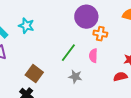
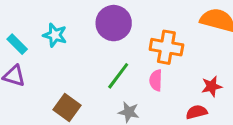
purple circle: (86, 17) -> (114, 23), moved
orange cross: (100, 34) -> (166, 47), size x1.5

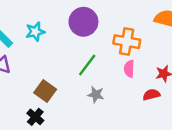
cyan star: (55, 35) -> (35, 32), turned -30
pink semicircle: (156, 80) -> (129, 69), moved

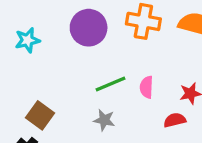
orange cross: (127, 42) -> (143, 21), moved
green line: (87, 65) -> (110, 84), moved, turned 30

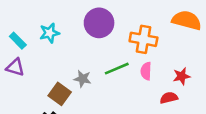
orange cross: (143, 21) -> (143, 39), moved
gray star: (104, 120) -> (83, 79), moved

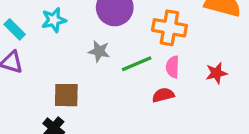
gray star: (83, 79) -> (99, 51), moved
brown square: (60, 94) -> (66, 95), turned -35
red semicircle: (169, 98) -> (163, 95), moved

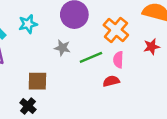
orange cross: (169, 28) -> (116, 30), turned 30
red star: (216, 73) -> (152, 47), moved

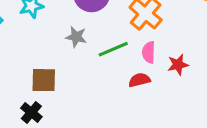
red star: (152, 47) -> (178, 65), moved

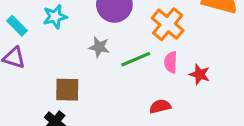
red star: (178, 65) -> (200, 74), turned 30
red semicircle: (139, 80) -> (160, 106), moved

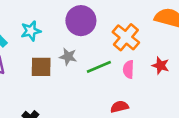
red star: (200, 74) -> (161, 66), moved
brown square: (67, 90) -> (41, 67), moved

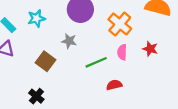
brown square: (41, 67) -> (45, 61), moved, turned 36
green line: (99, 67) -> (96, 62), moved

